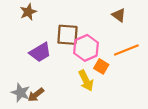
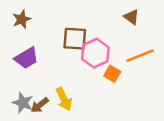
brown star: (28, 12) -> (22, 19), moved
purple trapezoid: (40, 52) -> (26, 58), moved
yellow arrow: (86, 81) -> (64, 99), moved

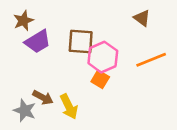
purple trapezoid: (26, 58) -> (38, 41), moved
orange square: (112, 74) -> (100, 79), moved
brown arrow: (40, 105) -> (43, 97), moved, turned -114

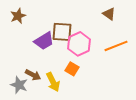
purple trapezoid: (38, 41) -> (44, 41), moved
orange square: (100, 79) -> (72, 69), moved

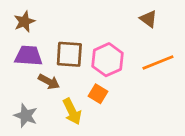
brown square: (62, 32) -> (69, 54), moved
purple trapezoid: (44, 41) -> (28, 56), moved, turned -145
brown arrow: (33, 75) -> (49, 82), moved

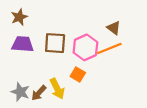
brown triangle: (148, 19) -> (114, 28), moved
orange line: (158, 62) -> (109, 48), moved
brown arrow: (49, 82) -> (39, 93), moved, turned 105

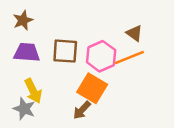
orange square: (78, 75) -> (92, 88), size x1.6
yellow arrow: (57, 89) -> (33, 91), moved
brown arrow: (39, 93) -> (82, 110), moved

